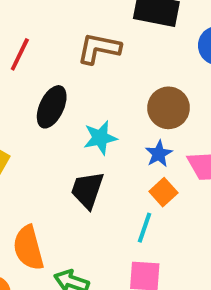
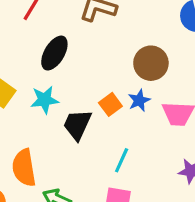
cyan star: (100, 138) -> (45, 100), moved
orange square: (163, 192) -> (110, 104), moved

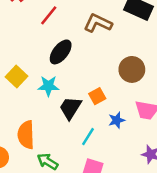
blue star: (139, 100) -> (117, 120), moved
cyan line: (122, 160) -> (88, 137), moved

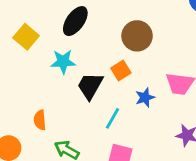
brown circle: (132, 69) -> (137, 36), moved
yellow square: (17, 76) -> (26, 37), moved
orange semicircle: (26, 135) -> (40, 120), size x0.6

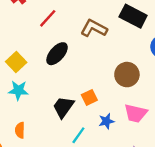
brown circle: (137, 36) -> (127, 75), moved
cyan star: (63, 62) -> (18, 90), moved

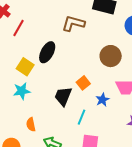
red line: (48, 18) -> (19, 28), moved
yellow square: (16, 62) -> (25, 67), moved

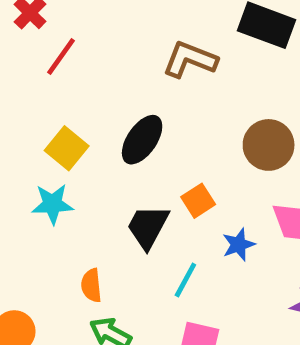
black ellipse: (47, 52) -> (142, 140), moved
orange semicircle: (31, 124) -> (91, 285), moved

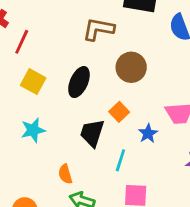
brown circle: (269, 145) -> (131, 67), moved
yellow square: (67, 148) -> (33, 82), moved

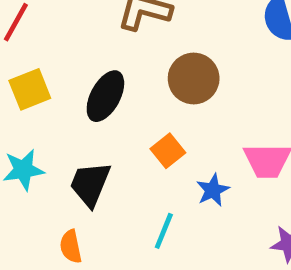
yellow square: (33, 82) -> (30, 89), turned 35
black trapezoid: (92, 133) -> (90, 184), moved

